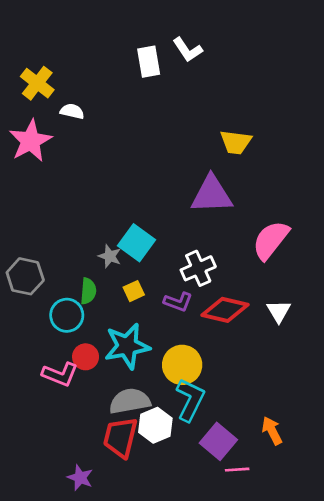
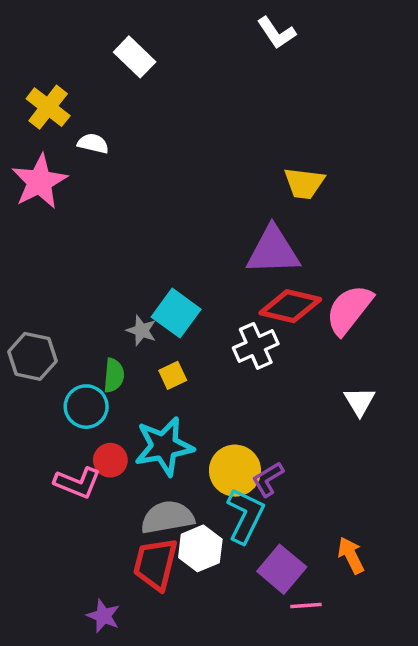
white L-shape: (187, 50) -> (276, 33), moved
white rectangle: (149, 62) -> (135, 57), moved, turned -36
purple L-shape: (178, 302) -> (268, 479), moved, turned 128
red diamond: (225, 310) -> (290, 306), moved

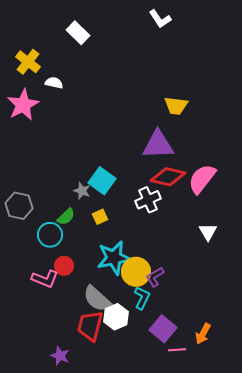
green semicircle: (114, 375) -> (66, 217), turned 42
cyan star: (164, 446) -> (114, 258), moved
cyan L-shape: (245, 516) -> (142, 298), size x0.7
gray semicircle: (167, 517) -> (97, 299), turned -128
orange arrow: (351, 555) -> (203, 334), moved, turned -125

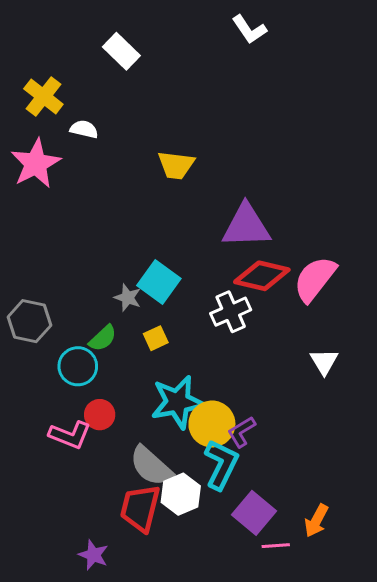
yellow trapezoid: (176, 106) -> (176, 165), moved
cyan L-shape: (142, 298) -> (221, 465), size x1.4

